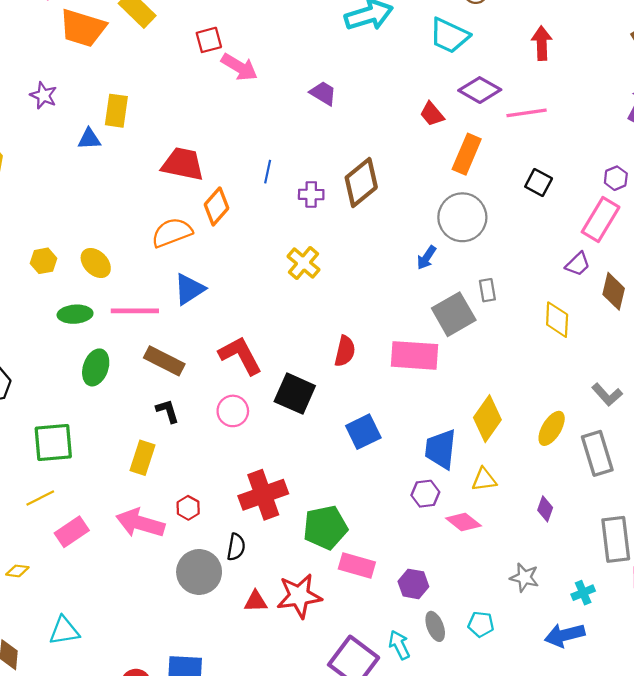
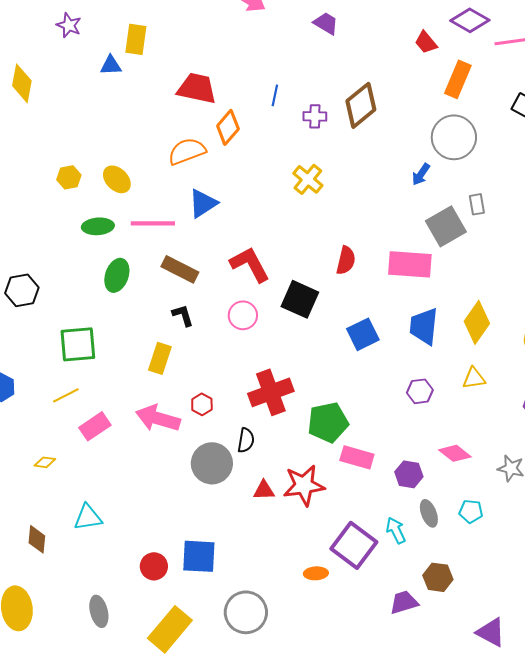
blue trapezoid: (441, 449) -> (424, 326), moved
pink diamond: (463, 522) -> (455, 453), moved

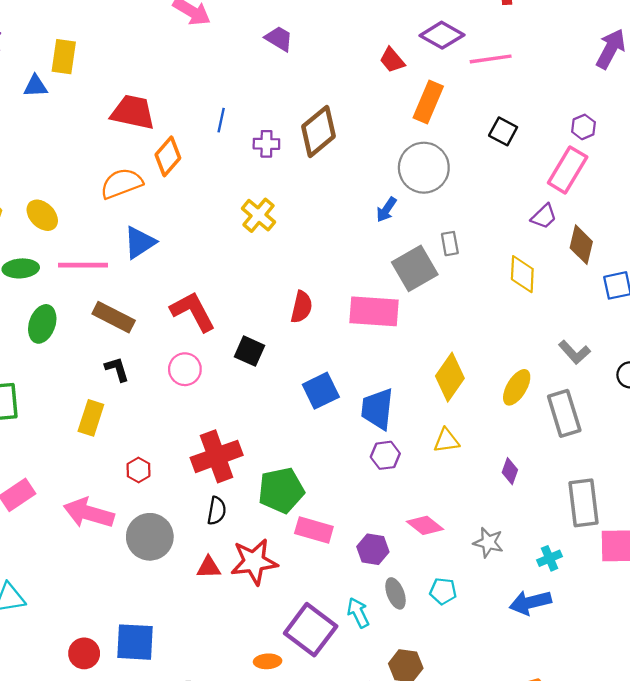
black square: (300, 299) -> (249, 351), size x0.7
blue trapezoid: (424, 326) -> (377, 409), moved
pink arrow: (158, 418) -> (89, 513), moved
black semicircle: (246, 440) -> (217, 511), moved

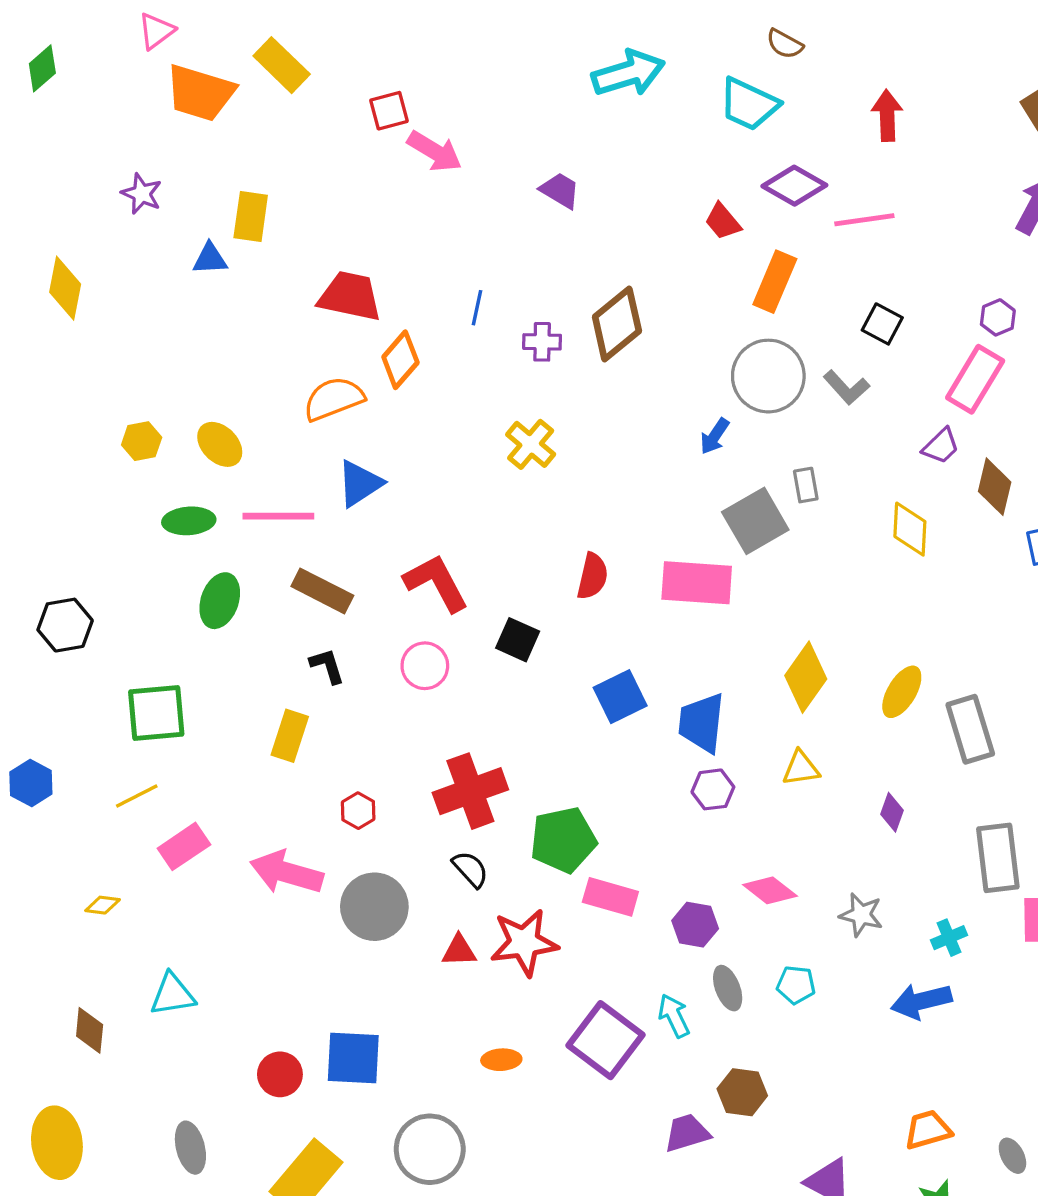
gray L-shape: (574, 352) -> (846, 387), moved
black semicircle: (217, 511) -> (470, 869), turned -52
orange ellipse: (268, 661) -> (501, 1060), moved

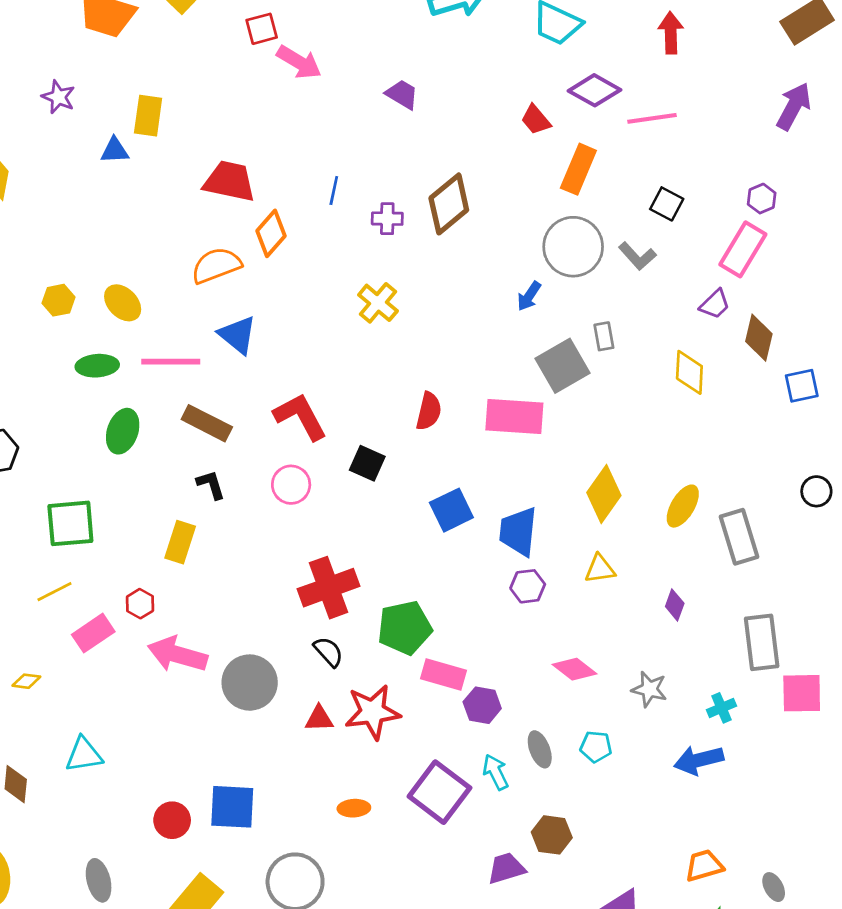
blue triangle: (360, 483) -> (238, 335), turned -48
red hexagon: (358, 811) -> (140, 604), moved
purple hexagon: (695, 925) -> (482, 705), moved

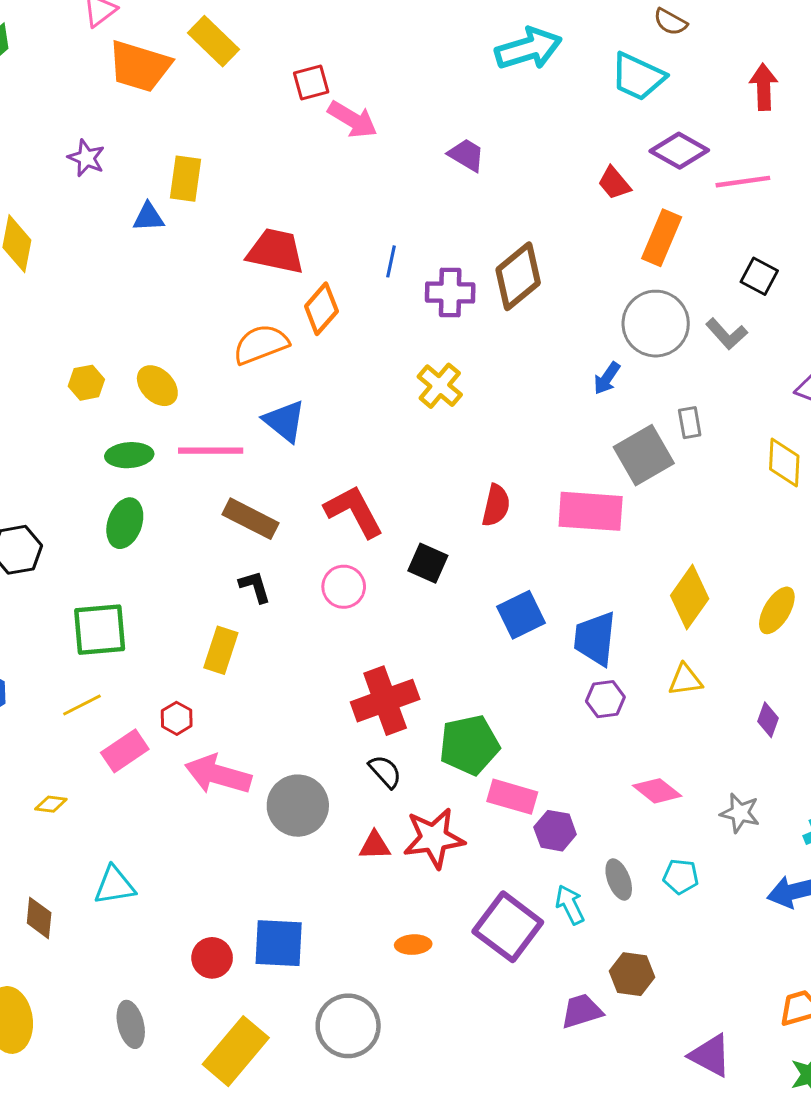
purple cross: (387, 219) -> (450, 292), size x1.4
green ellipse: (123, 431) -> (125, 523), moved

